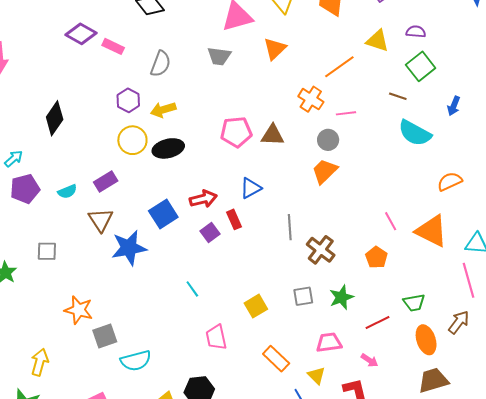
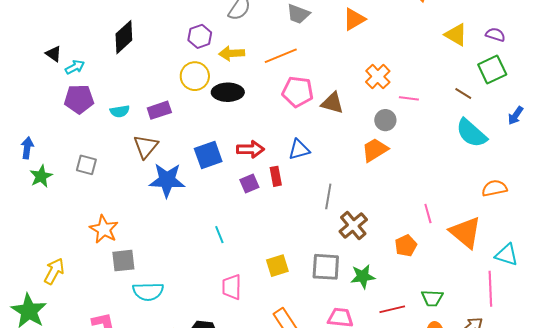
orange line: (339, 67) -> (281, 56), moved
gray square: (303, 296) -> (326, 267), size x1.4

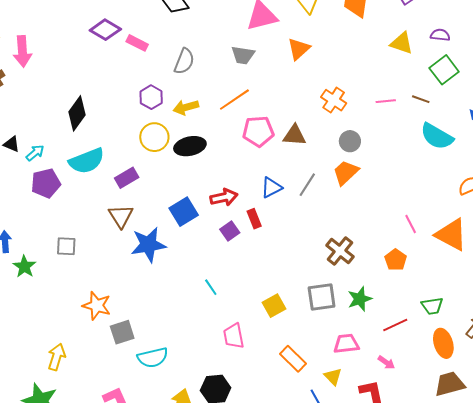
pink line: (409, 98) -> (386, 101), moved
cyan semicircle: (120, 111) -> (87, 161), moved, size x1.8
gray line: (328, 196) -> (307, 185), moved, turned 35

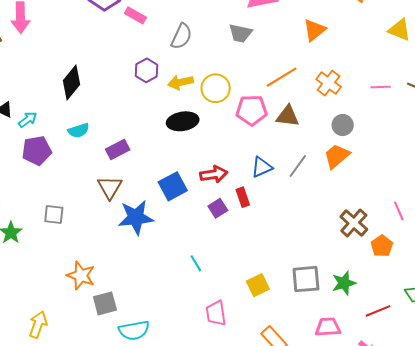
orange triangle: (299, 49) -> (314, 30), moved
orange line: (234, 100) -> (282, 77), moved
yellow circle: (154, 137) -> (216, 88), moved
cyan semicircle: (87, 161) -> (79, 130), size x0.6
brown cross: (340, 251) -> (354, 223), moved

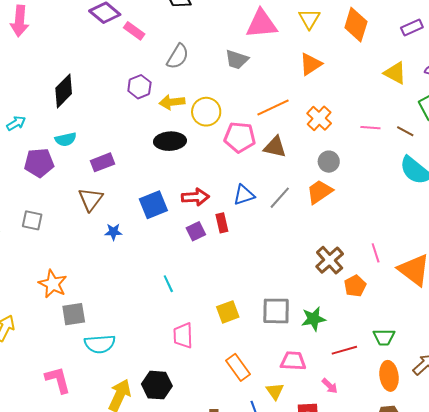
purple pentagon: (37, 151) -> (39, 163), moved
blue star: (136, 217) -> (113, 232), size x0.5

